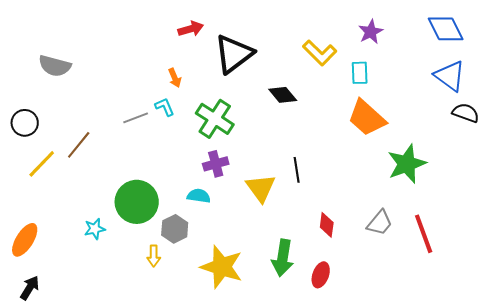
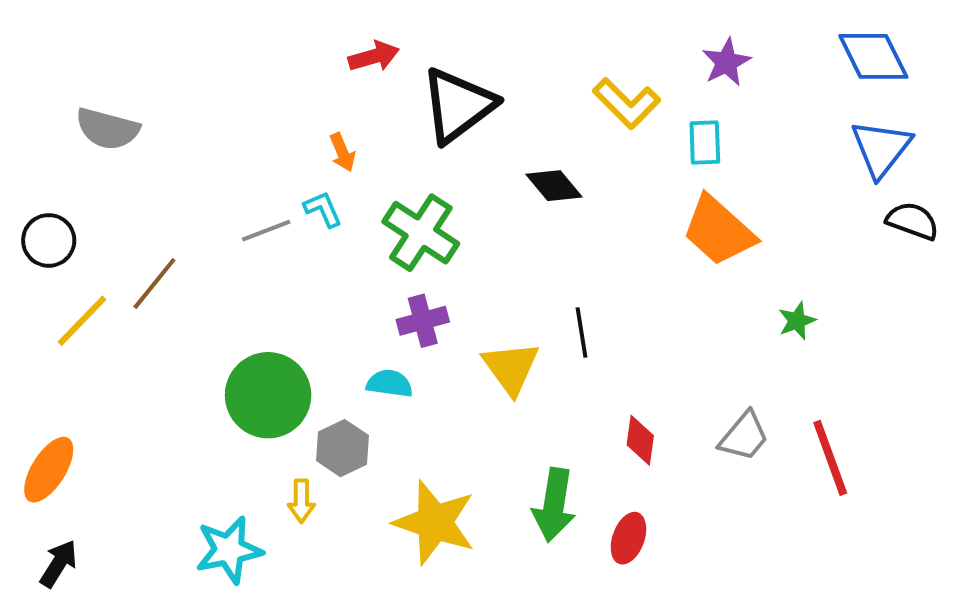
blue triangle: (450, 76) -> (881, 148), turned 32
green star: (407, 164) -> (797, 321), size x0.5
cyan star: (95, 229) -> (229, 550), moved, size x1.6

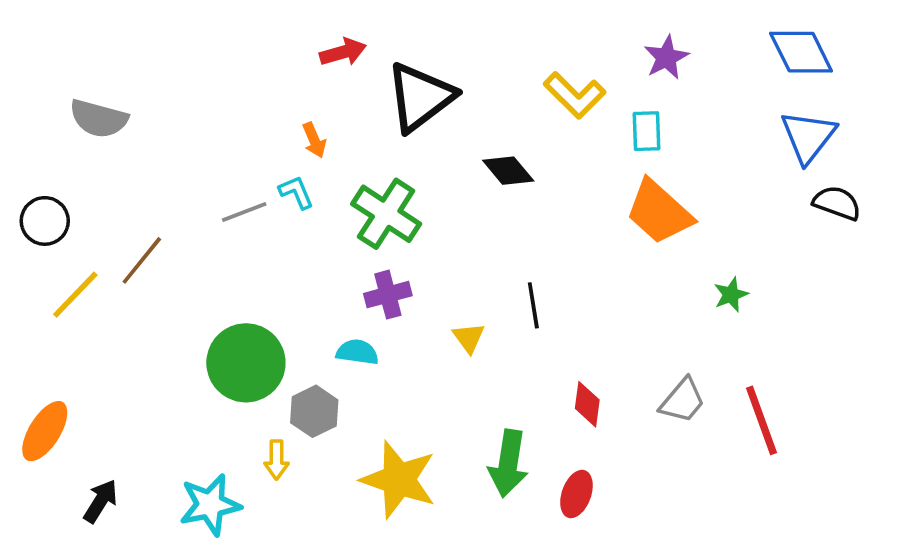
yellow triangle: (511, 368) -> (469, 338), size x0.6
black arrow: (58, 564) -> (100, 501), moved

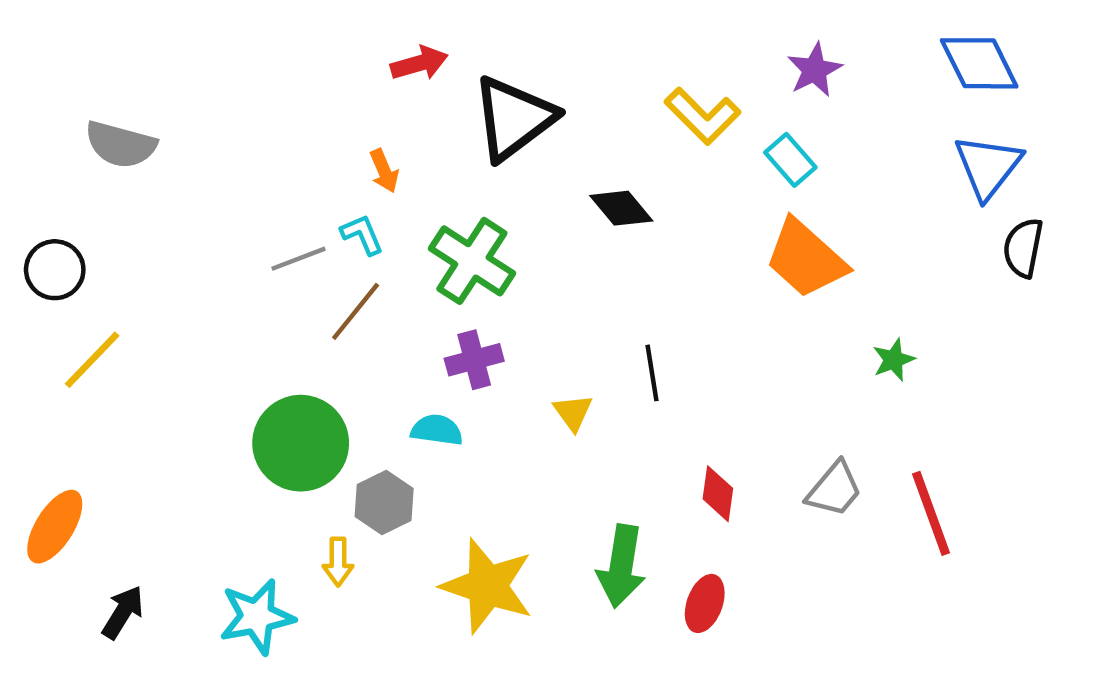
cyan rectangle: (647, 131) -> (790, 160), turned -39
black semicircle: (837, 203) -> (1023, 248), turned -99
brown line: (142, 260) -> (356, 311), moved

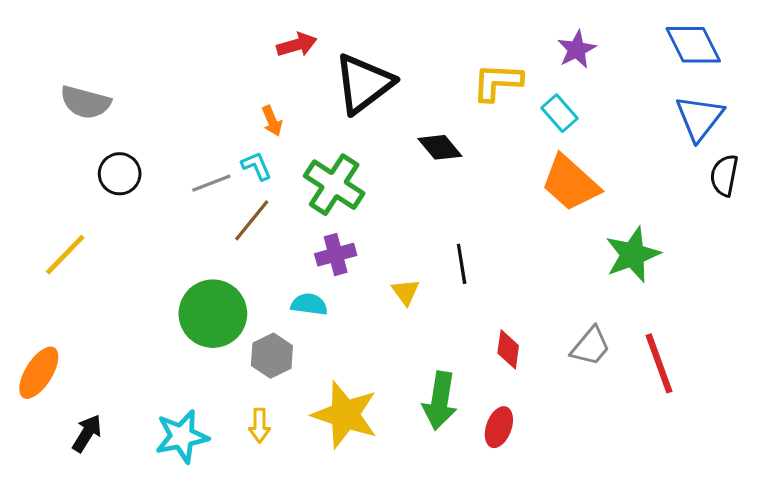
yellow L-shape: (703, 116) -> (497, 82), turned 138
black circle: (55, 270) -> (120, 174), moved
green star: (894, 360) -> (633, 255), size x1.8
yellow arrow: (338, 562) -> (260, 426), moved

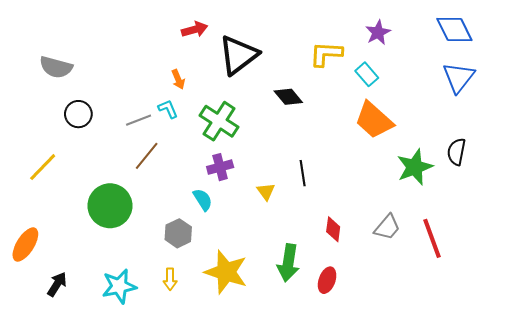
black semicircle: (724, 175) -> (456, 152), moved
brown line: (252, 220) -> (147, 156), moved
cyan semicircle: (309, 304) -> (203, 200), turned 50
green circle: (213, 314) -> (110, 206), moved

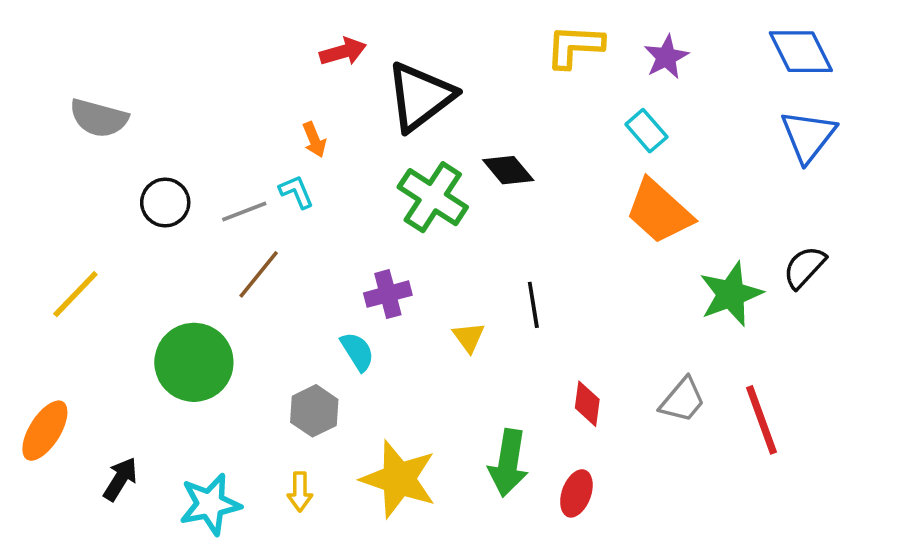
yellow L-shape: (326, 54) -> (575, 46), moved
black circle: (78, 114) -> (165, 203), moved
green cross: (219, 121) -> (433, 197), moved
black semicircle: (456, 152) -> (805, 267), turned 32
black arrow: (57, 284) -> (120, 479), moved

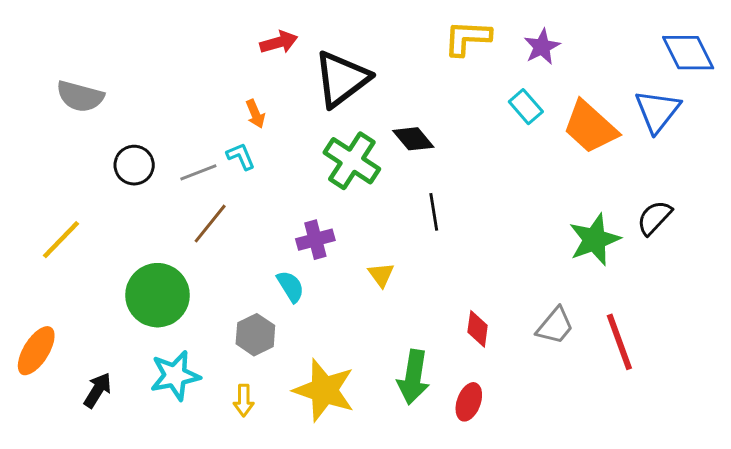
blue diamond: (801, 52) -> (688, 53), moved
orange trapezoid: (659, 211) -> (590, 127), moved
black line: (533, 305) -> (434, 212), moved
cyan star: (210, 504) -> (175, 376), moved

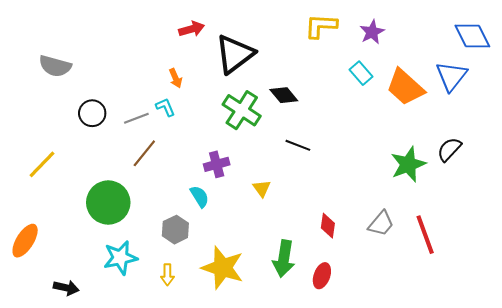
black line: (434, 212) -> (298, 145), turned -60
black arrow: (98, 390) -> (66, 288), moved, turned 70

